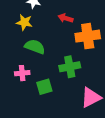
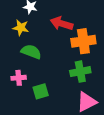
red arrow: (66, 18) -> (62, 23), size x1.5
green cross: (70, 67) -> (80, 72), moved

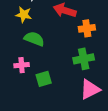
orange cross: (83, 41) -> (87, 28), size x0.7

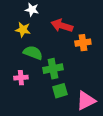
green cross: (84, 59) -> (53, 69), moved
green square: (44, 79) -> (60, 91), moved

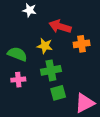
yellow star: (23, 30) -> (45, 46), moved
green semicircle: (33, 53) -> (17, 54), moved

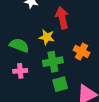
red arrow: (60, 27) -> (62, 18), turned 60
orange cross: (82, 44) -> (81, 51), moved, turned 35

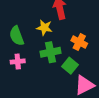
green semicircle: (19, 45) -> (17, 36), turned -132
green square: (60, 84) -> (70, 66), moved, turned -35

